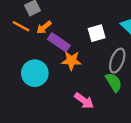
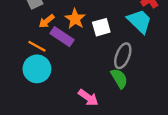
orange line: (21, 26) -> (37, 46), moved
orange star: (71, 61) -> (75, 19), moved, turned 30

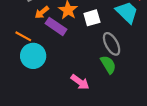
orange line: (37, 46) -> (23, 36), moved
gray ellipse: (123, 56) -> (112, 44), turned -50

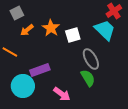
purple rectangle: (56, 26) -> (40, 70), moved, turned -54
cyan circle: (33, 56) -> (23, 86), moved

